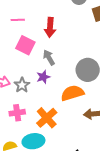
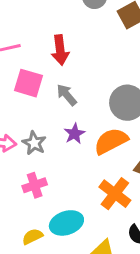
purple star: (43, 77) -> (74, 134), moved
orange cross: (47, 118) -> (115, 194), moved

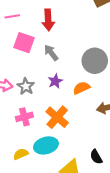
orange semicircle: (111, 141) -> (81, 88), size x0.7
orange cross: (115, 194) -> (57, 117), moved

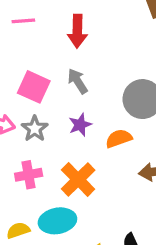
pink square: (24, 43) -> (34, 87), moved

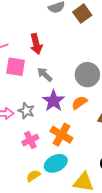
pink square: (34, 87) -> (16, 67), moved
purple star: (80, 125) -> (53, 101), size x1.5

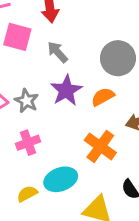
orange cross: (61, 135) -> (100, 146), moved

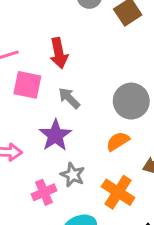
purple star: (66, 90) -> (55, 135), moved
gray star: (27, 101) -> (73, 175), moved

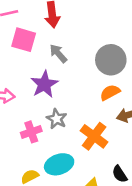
orange semicircle: (118, 141) -> (110, 92), moved

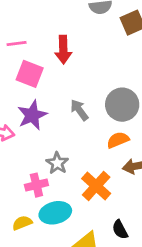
gray arrow: (58, 54) -> (79, 110), moved
purple star: (44, 84) -> (32, 115), moved
pink cross: (31, 132) -> (36, 185), moved

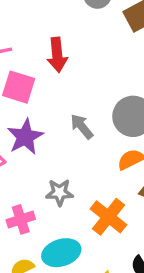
gray star: (57, 163) -> (60, 192), turned -30
pink cross: (36, 185) -> (21, 219), moved

